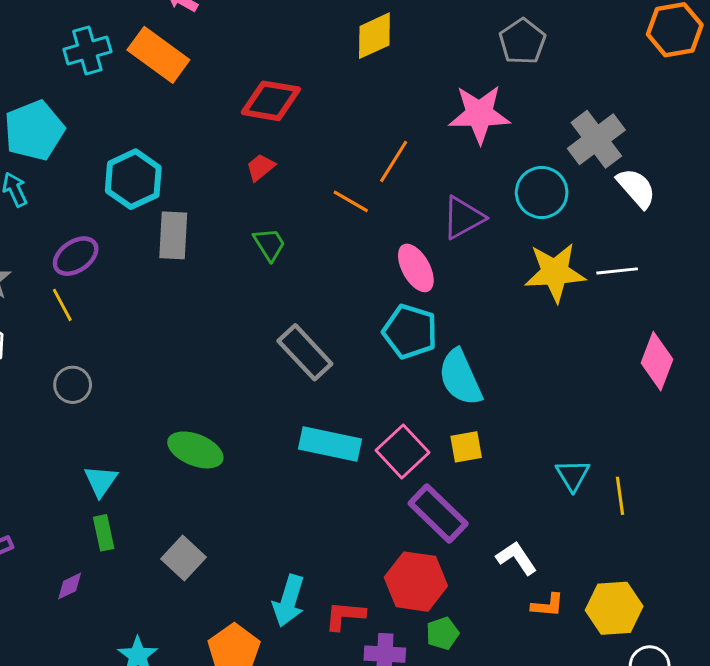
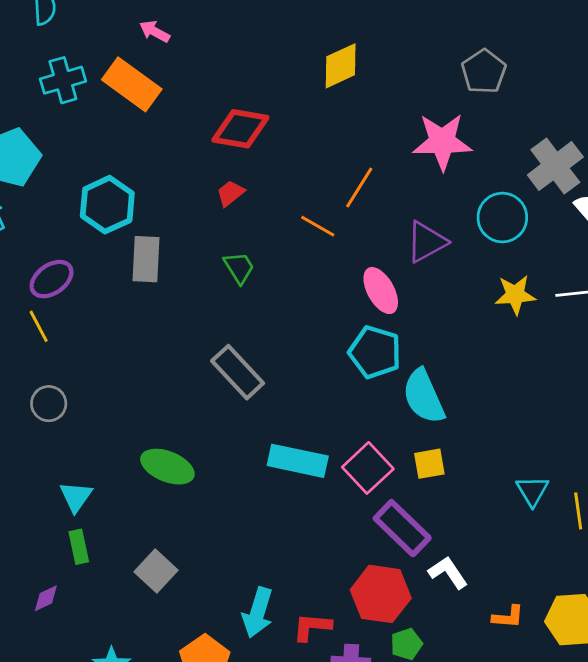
yellow star: (555, 272) -> (515, 295), size x0.7
gray rectangle: (305, 352) -> (238, 372), moved
white L-shape: (516, 558) -> (448, 572), moved

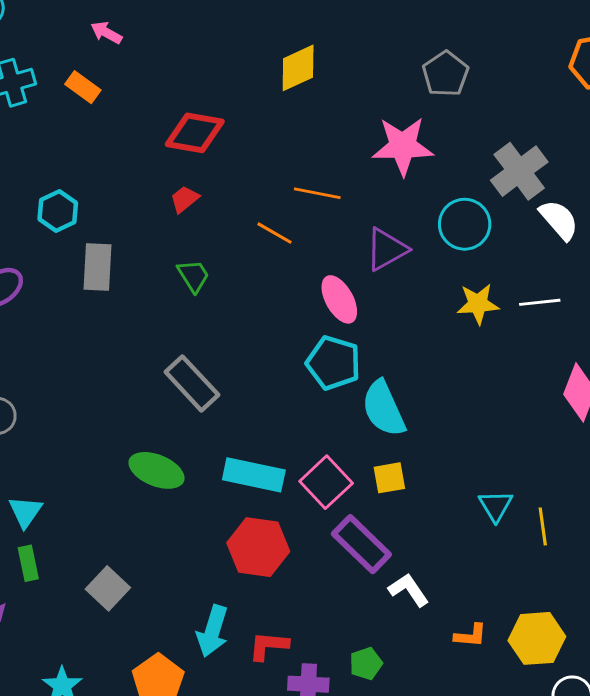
orange rectangle: (132, 84) -> (83, 87), size x0.6
orange line: (359, 187) -> (317, 193), turned 69
cyan hexagon: (107, 205) -> (58, 211), size x0.7
green ellipse: (167, 467) -> (157, 470), moved
red hexagon: (381, 594) -> (258, 547), moved

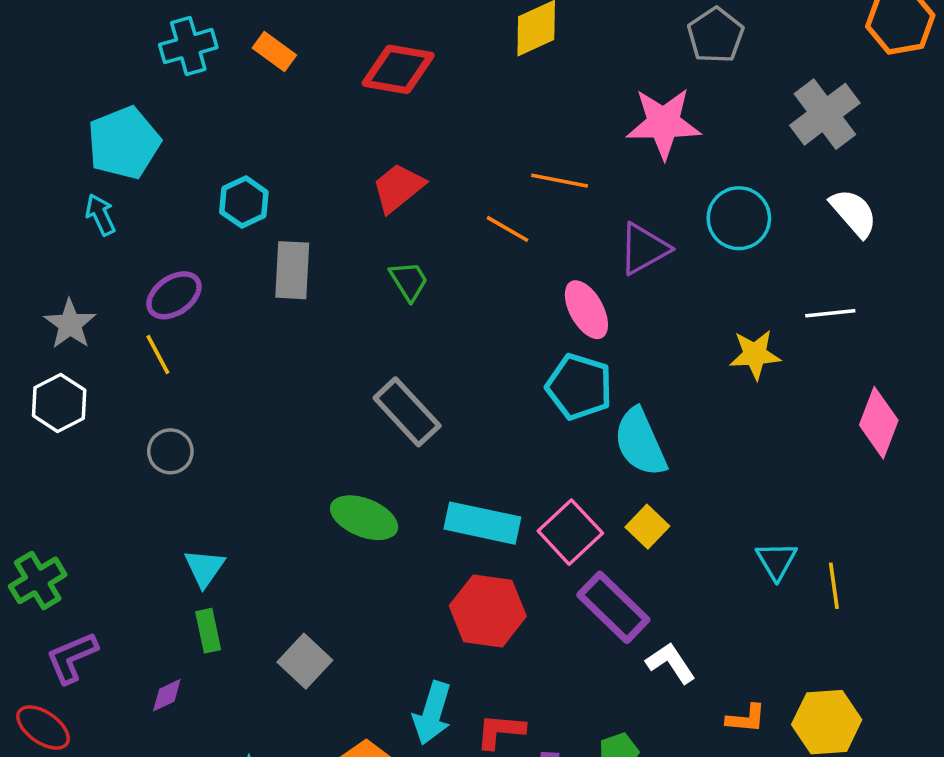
red diamond: (195, 133) -> (398, 69), moved
gray cross: (519, 171) -> (825, 114), moved
red trapezoid: (185, 199) -> (398, 188), size x1.5
yellow star: (478, 304) -> (755, 354), moved
yellow square: (389, 478) -> (647, 527), turned -36

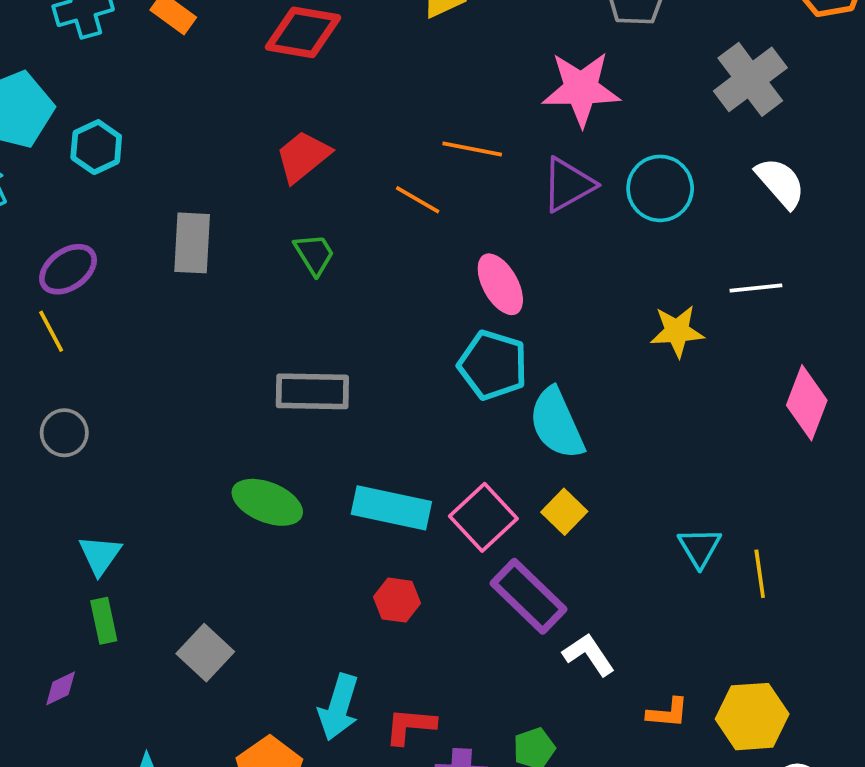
cyan hexagon: (244, 202) -> (96, 147), moved
purple triangle: (644, 249) -> (568, 185), moved
gray rectangle: (407, 412) -> (312, 391), turned -46
red hexagon: (488, 611) -> (397, 600), size x0.6

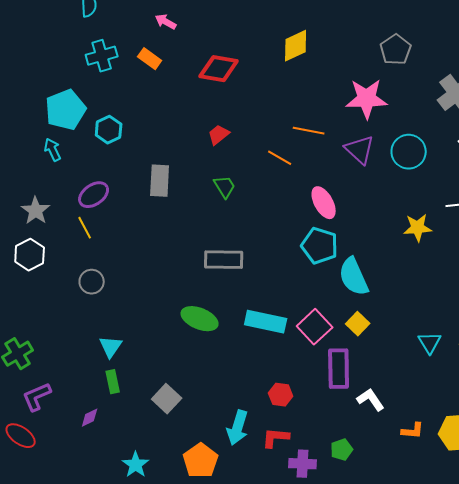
red trapezoid: (303, 156) -> (219, 135), size x0.7
purple triangle: (568, 185) -> (360, 150), turned -48
purple rectangle: (529, 596) -> (339, 369), turned 45
red hexagon: (397, 600) -> (281, 395), moved

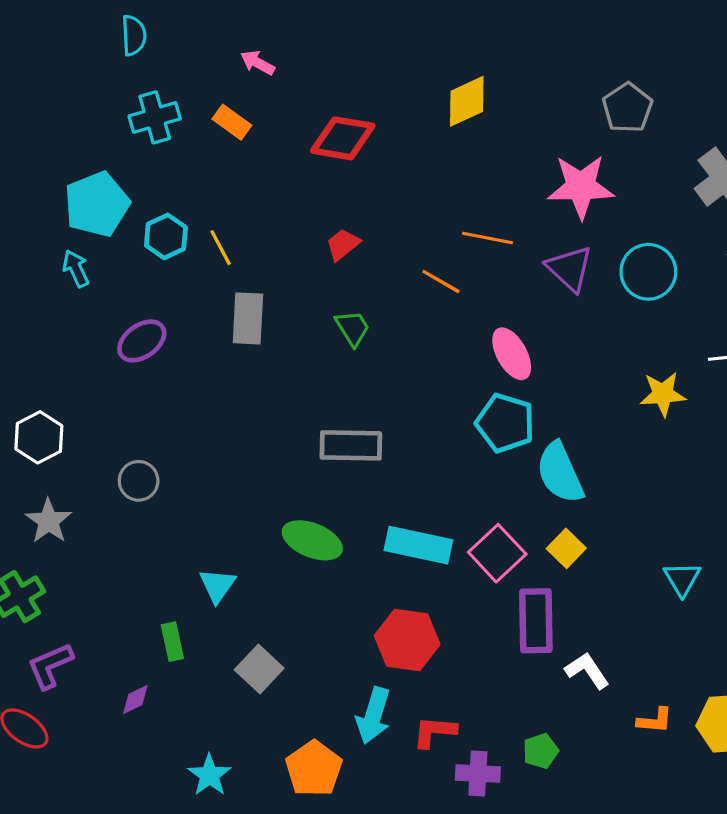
gray star: (36, 211) -> (49, 521), moved
yellow line: (85, 228) -> (221, 248), moved
cyan triangle: (111, 347) -> (217, 585), moved
red hexagon: (281, 395) -> (407, 640), moved, size x1.6

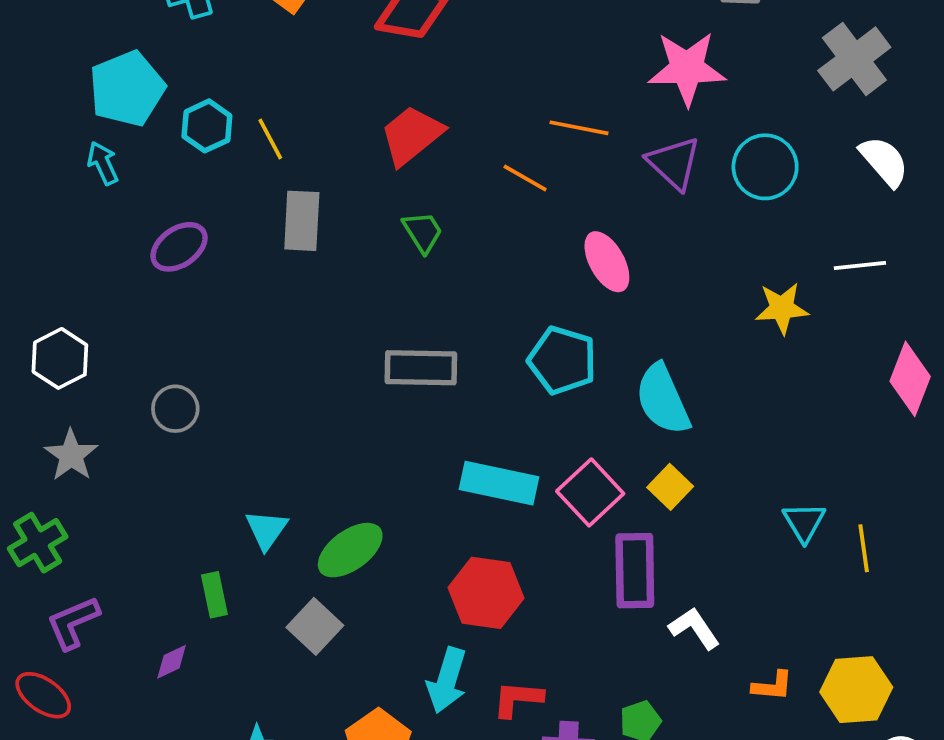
red trapezoid: (343, 244) -> (412, 135), size x1.6
cyan pentagon: (505, 423) -> (562, 360), moved
green ellipse: (312, 540) -> (350, 550), moved, turned -58

